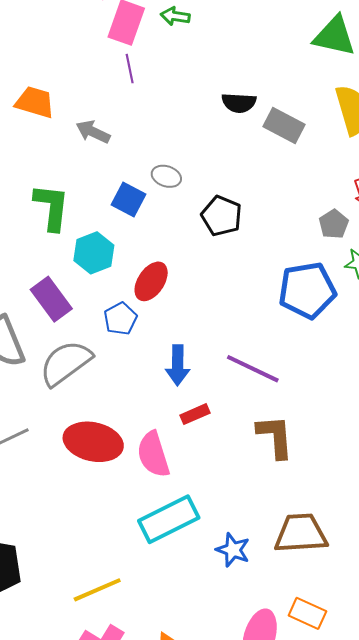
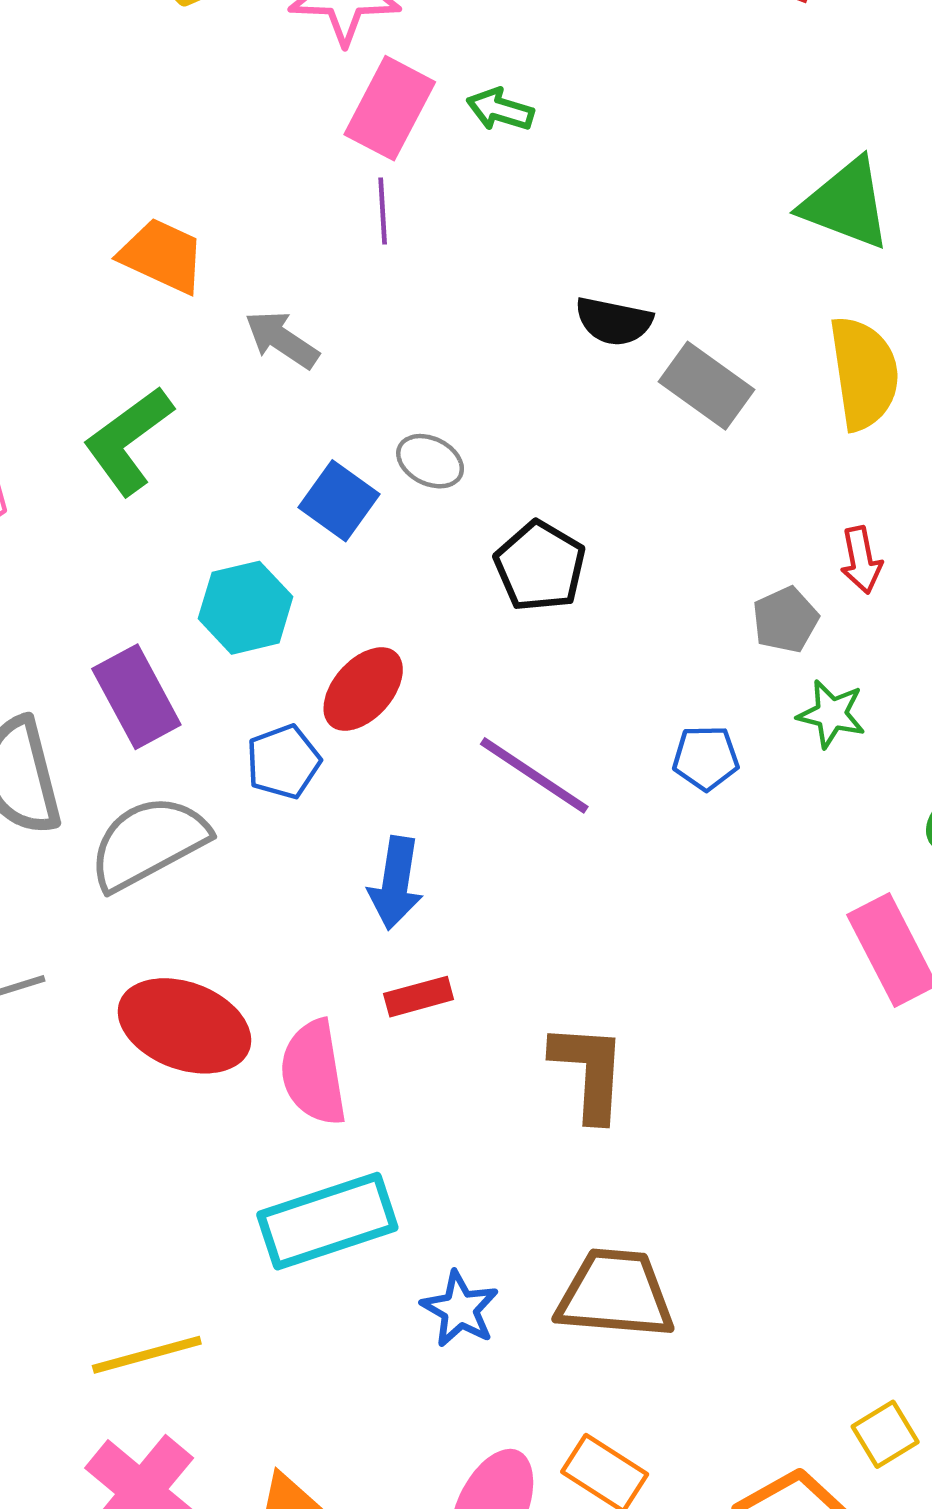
green L-shape: (52, 207) -> (128, 441), moved, turned -141
blue pentagon: (307, 290) -> (706, 758), size x0.5
purple line: (253, 369) -> (534, 775), moved

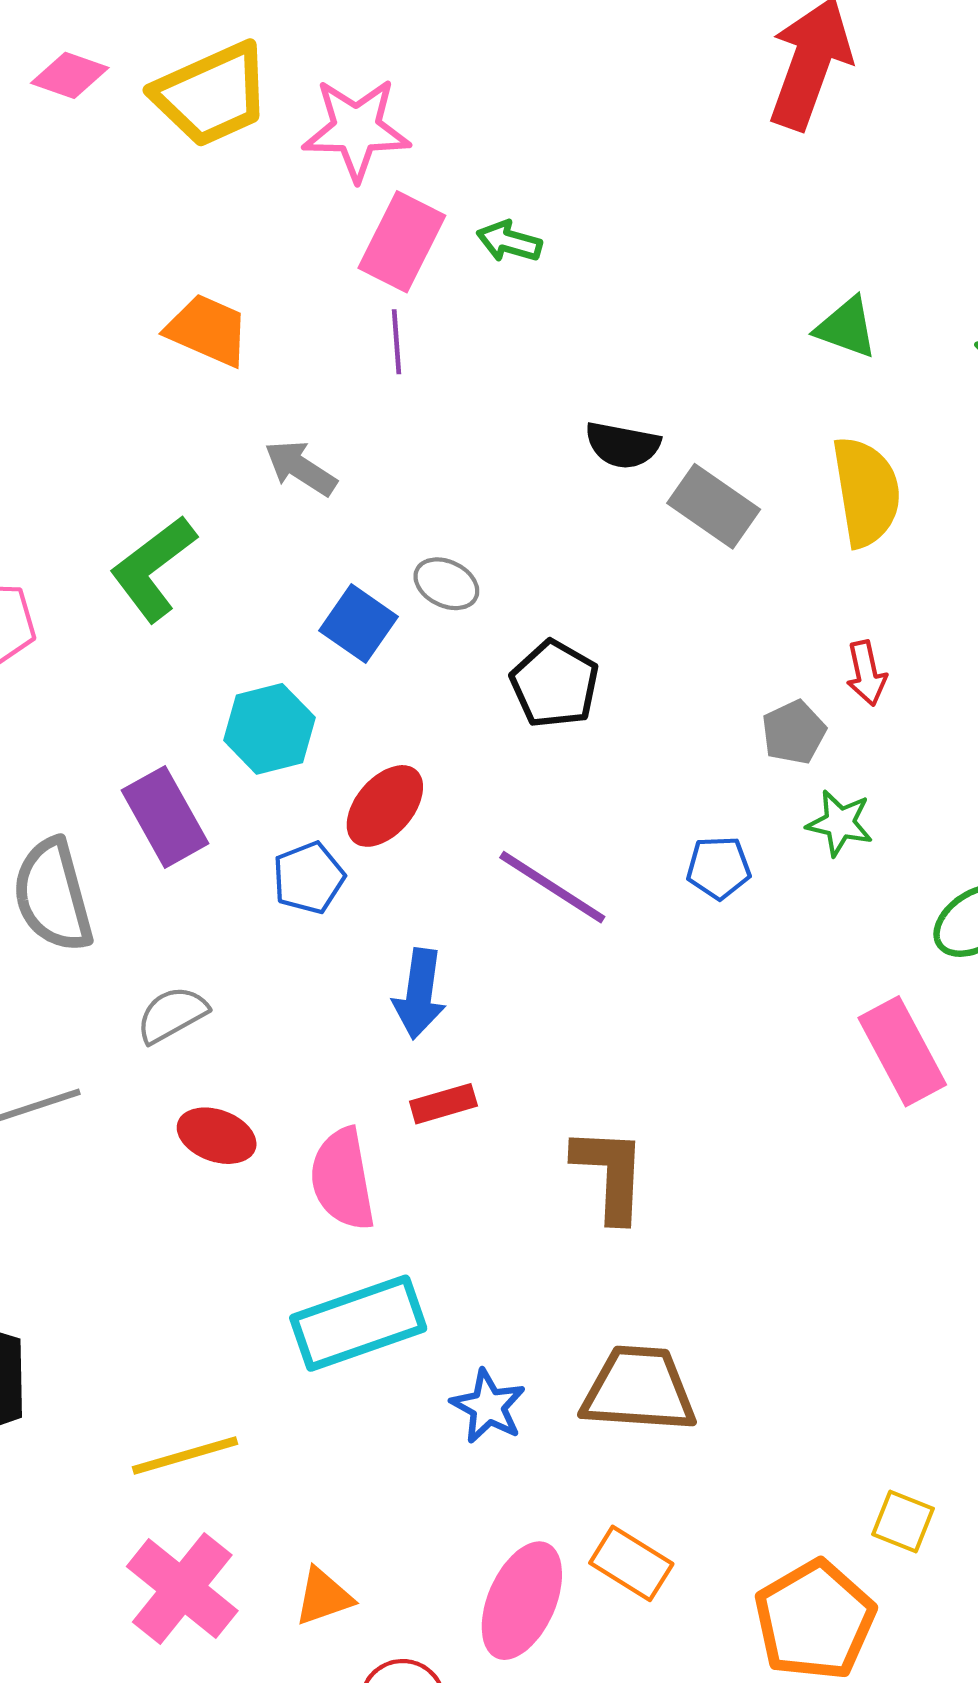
green triangle: (846, 204) -> (846, 328), size x0.7
orange trapezoid: (162, 256) -> (208, 330), moved
gray semicircle: (148, 843) -> (172, 1015), moved, size x0.6
red ellipse: (184, 1026) -> (217, 1136), size x0.6
yellow square: (885, 1434) -> (903, 1521), turned -36

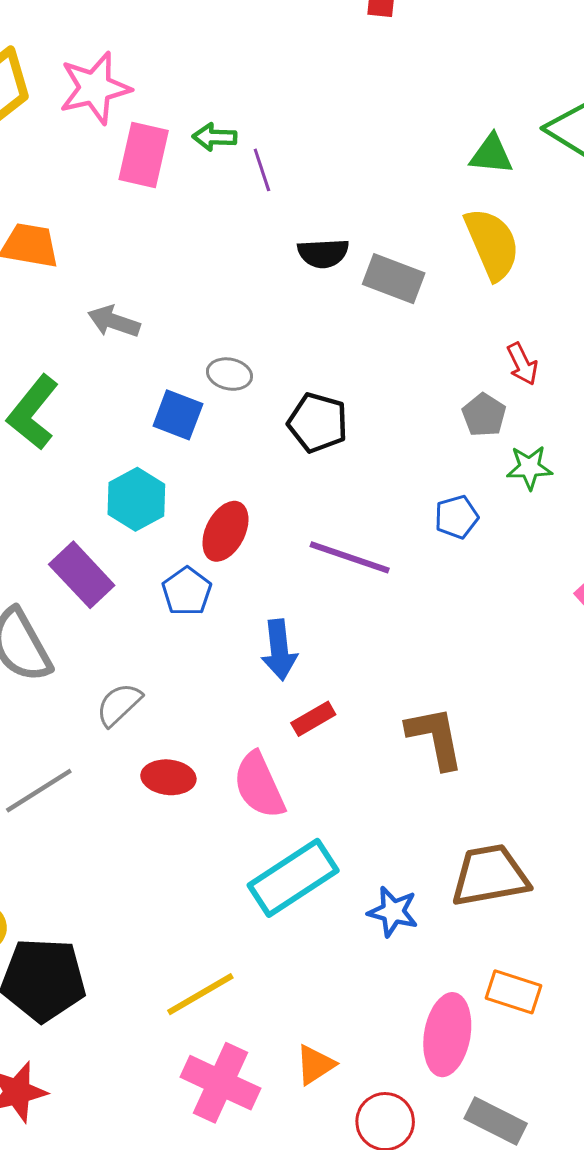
green triangle: (846, 328) -> (491, 154), moved
purple line: (397, 342) -> (262, 170), moved

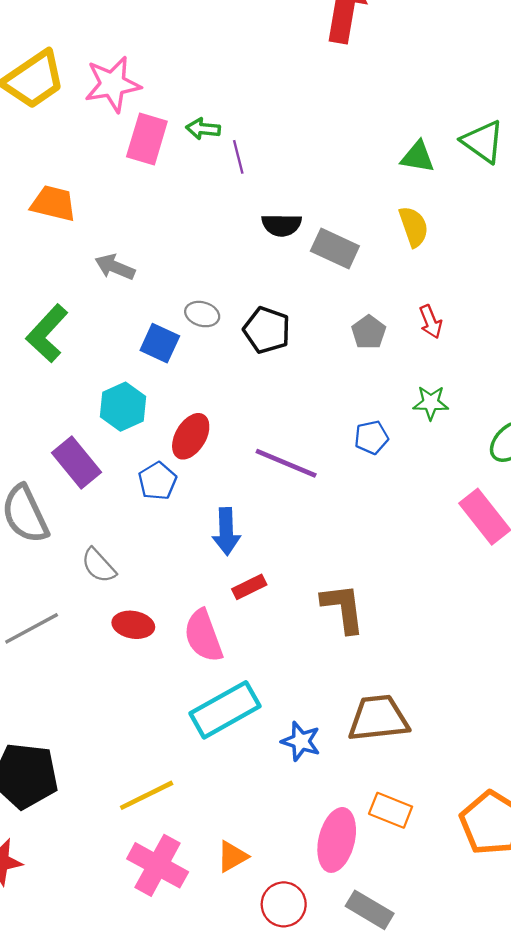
yellow semicircle: (492, 244) -> (414, 227), size x0.7
gray pentagon: (484, 415) -> (369, 332), moved
black pentagon: (318, 423) -> (267, 330), moved
gray semicircle: (119, 704) -> (99, 565), turned -93

